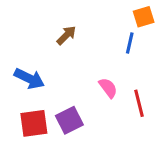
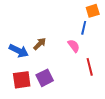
brown arrow: (66, 35) -> (40, 44), moved
pink semicircle: (108, 88) -> (74, 46), moved

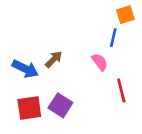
purple square: (45, 78) -> (60, 105), turned -30

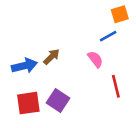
blue line: (113, 38) -> (108, 36), turned 48
blue arrow: (25, 69) -> (24, 66), turned -40

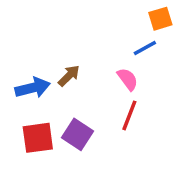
red line: (116, 86) -> (129, 115), moved, turned 35

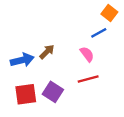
orange square: (160, 19) -> (109, 13), turned -35
red line: (129, 115) -> (88, 79), turned 54

